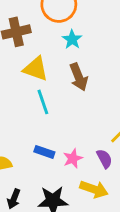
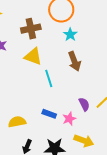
yellow triangle: (36, 69) -> (33, 57), moved
purple semicircle: (104, 159) -> (84, 104), moved

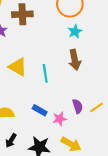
brown cross: (31, 29) -> (22, 14), moved
yellow triangle: (33, 57) -> (18, 67), moved

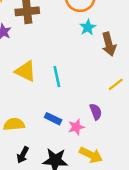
brown arrow: (75, 60) -> (109, 44), moved
yellow line: (97, 107) -> (116, 84), moved

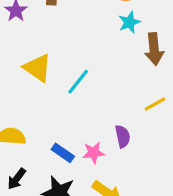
cyan line: (57, 77) -> (78, 82), turned 42
blue rectangle: (53, 119) -> (63, 153), moved

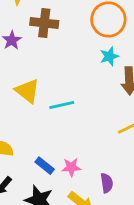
cyan line: (78, 82) -> (62, 105), turned 35
purple semicircle: (123, 136) -> (107, 183), moved

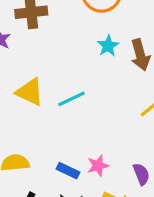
cyan star: (109, 56) -> (108, 46), moved

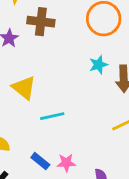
cyan line: (72, 99) -> (52, 116), moved

